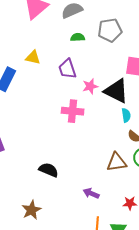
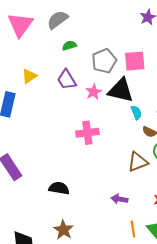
gray pentagon: (110, 30) -> (104, 61), moved
yellow triangle: (33, 57) -> (29, 76), turned -35
pink cross: (73, 111) -> (87, 133), moved
black semicircle: (49, 170) -> (59, 188), moved

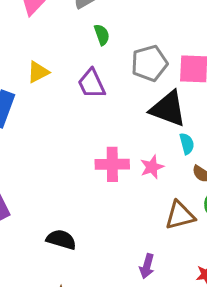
green semicircle: (69, 46) -> (102, 35), turned 80
pink star: (94, 92) -> (152, 167), moved
purple arrow: (119, 199) -> (147, 266), turned -91

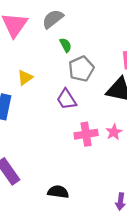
gray pentagon: (149, 63) -> (81, 69), moved
purple trapezoid: (92, 84) -> (66, 99), moved

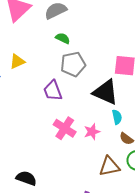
green semicircle: (66, 45) -> (63, 38), turned -48
pink cross: (86, 134) -> (65, 128), turned 30

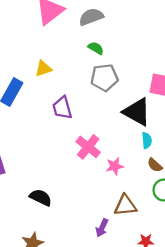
purple trapezoid: (53, 91) -> (62, 108), moved
pink star: (92, 132) -> (115, 166), moved
brown triangle: (109, 166) -> (125, 205), moved

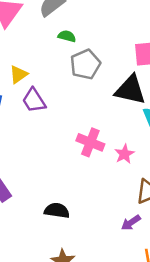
purple trapezoid: (62, 108) -> (34, 100), moved
purple arrow: (102, 228) -> (131, 223), turned 48

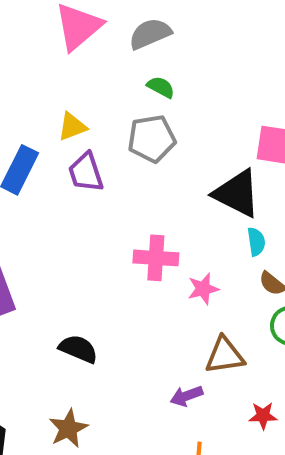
gray pentagon: (85, 64) -> (152, 139), moved
pink cross: (90, 142) -> (156, 258), turned -32

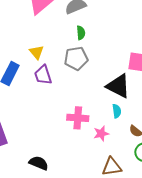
green semicircle: (161, 87) -> (81, 33), turned 56
yellow triangle: (72, 127) -> (36, 52), turned -49
cyan semicircle: (256, 242) -> (117, 111), moved

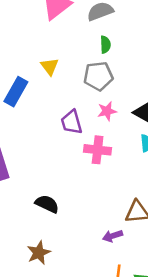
purple trapezoid: (43, 75) -> (72, 122), moved
pink star: (101, 134) -> (107, 111), moved

